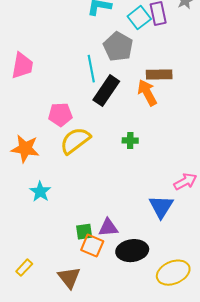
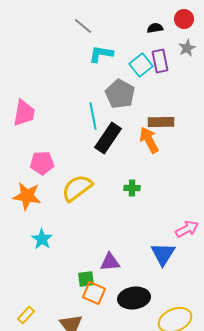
pink pentagon: (60, 115) -> (42, 163), moved
purple triangle: (108, 228) -> (110, 262), moved

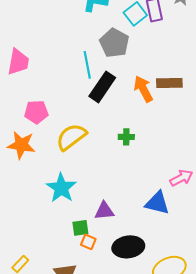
brown rectangle: (161, 122) -> (169, 83), moved
cyan star: (42, 239) -> (61, 188), moved, size x1.4
blue triangle: (163, 254) -> (157, 203), turned -48
orange square: (94, 293) -> (88, 242), size x0.7

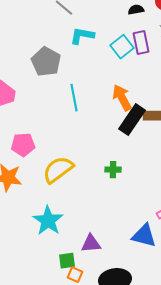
gray pentagon: (114, 43) -> (46, 62), moved
black rectangle: (102, 87) -> (132, 120), moved
orange arrow: (143, 89) -> (122, 98), moved

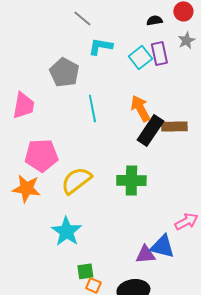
pink pentagon: (23, 145) -> (41, 155), size x1.4
green cross: (113, 170) -> (131, 180), size x1.8
purple triangle: (91, 244) -> (145, 254), moved

